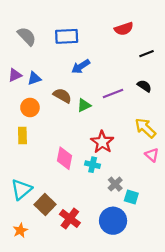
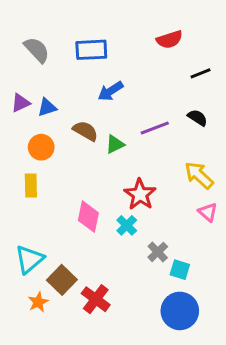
cyan cross: (93, 165) -> (127, 225), turned 32
blue circle: (113, 221) -> (180, 311), moved
orange star: (20, 230) -> (38, 302), moved

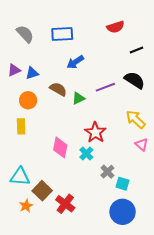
black semicircle: (198, 118) -> (135, 80), size x1.5
cyan triangle: (29, 259) -> (20, 177), turned 45

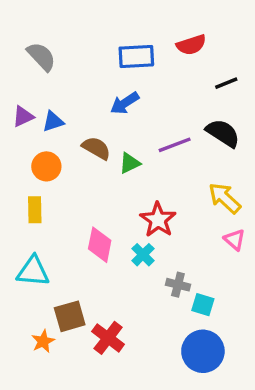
blue rectangle: (62, 34) -> (136, 57), moved
gray cross: (107, 172) -> (178, 285), turned -32
cyan triangle: (20, 177) -> (33, 271), moved
brown square: (42, 191) -> (70, 316), turned 30

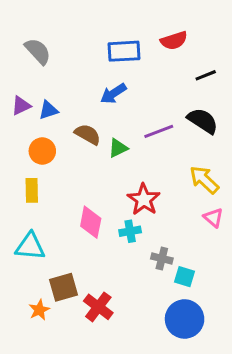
cyan cross: (143, 255) -> (130, 231), turned 35

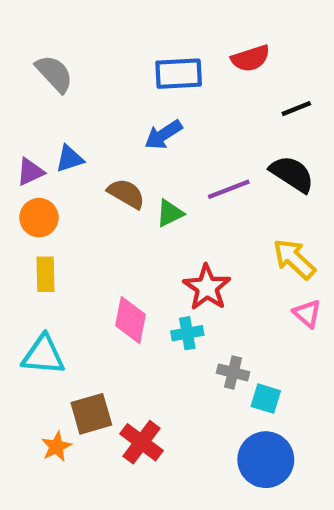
purple triangle: (21, 106) -> (30, 172), moved
orange circle: (42, 151) -> (39, 218), moved

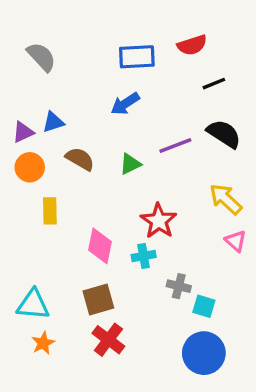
black line: (296, 109) -> (214, 84), moved
brown semicircle: (126, 194) -> (80, 159), moved
yellow rectangle: (46, 274) -> (50, 211), moved
cyan triangle: (43, 355) -> (33, 305), moved
brown square: (91, 414) -> (98, 300), moved

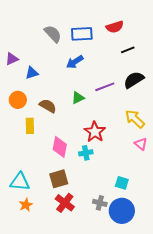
gray semicircle: (41, 57) -> (53, 34), moved
purple triangle: (23, 132) -> (12, 59), moved
black semicircle: (224, 134) -> (134, 80), turned -65
brown semicircle: (80, 159) -> (48, 106), moved
gray cross: (179, 286) -> (100, 203), moved

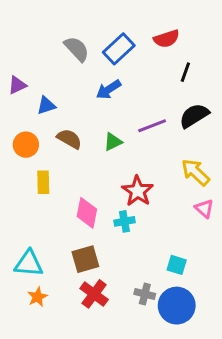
blue rectangle: (82, 34) -> (119, 49), turned -40
black line: (128, 50) -> (185, 72), turned -48
brown semicircle: (48, 106) -> (69, 139), moved

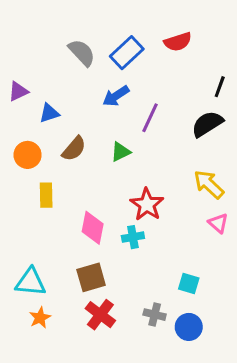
black line: (185, 72) -> (220, 87), moved
purple line: (152, 126) -> (150, 118), moved, turned -44
brown semicircle: (69, 139) -> (74, 149), turned 100
blue circle: (177, 306) -> (189, 327), size x0.7

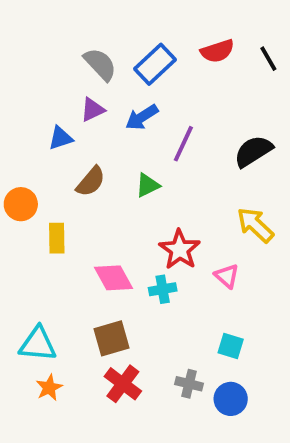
black line: (220, 87) -> (268, 59), moved, turned -50
purple triangle: (18, 91) -> (93, 110), moved
orange circle: (28, 155) -> (21, 204), moved
pink triangle: (218, 223) -> (227, 276), moved
pink diamond: (93, 228) -> (113, 278), turned -40

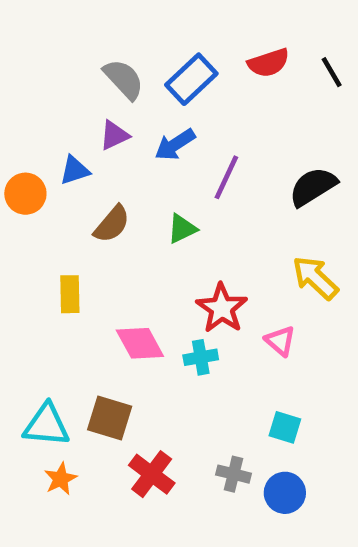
orange circle: (21, 204) -> (25, 194), moved
brown square: (112, 338) -> (110, 418), moved, turned 33

